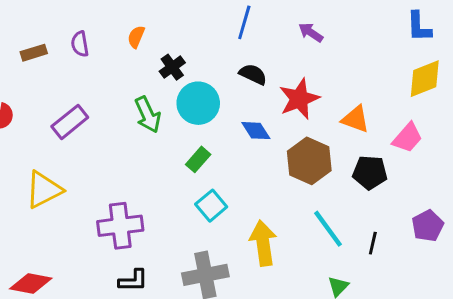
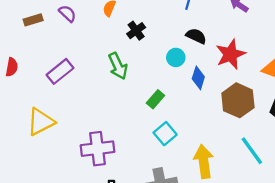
purple semicircle: (80, 44) -> (67, 13), turned 144
cyan circle: (198, 103) -> (176, 57), moved, size x0.6
blue diamond: (256, 131) -> (198, 78), turned 50

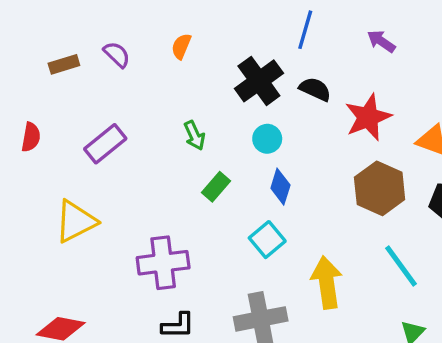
black cross: (136, 31) -> (259, 81), moved, size x1.6
cyan circle: (176, 57) -> (267, 139), moved
green arrow: (118, 66) -> (194, 135), size x0.7
blue diamond: (198, 78) -> (280, 187), moved
green rectangle: (155, 99) -> (216, 187), moved

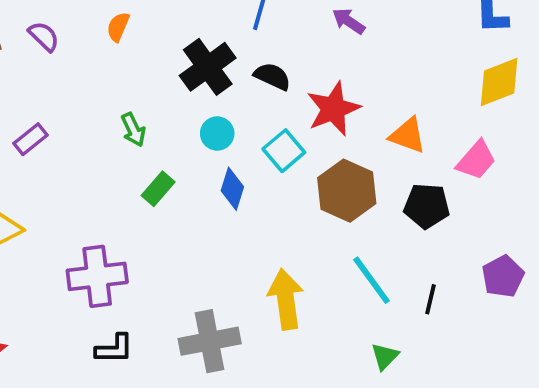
purple rectangle: (105, 144) -> (30, 139), size x0.7
cyan square: (267, 240) -> (284, 151), moved

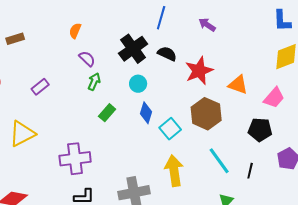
orange semicircle: (118, 27) -> (75, 31), moved
purple semicircle: (44, 36) -> (87, 59), moved
green arrow: (133, 130) -> (94, 82), turned -132
cyan square: (284, 151) -> (170, 129), moved
black pentagon: (427, 206) -> (260, 130), moved

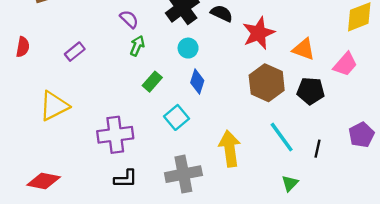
cyan square: (170, 129) -> (176, 117), moved
black pentagon: (260, 130) -> (311, 91), moved

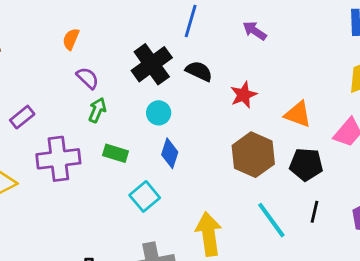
red star: (259, 33) -> (244, 95), size x0.7
green rectangle: (152, 82) -> (115, 153), turned 66
purple cross: (115, 135) -> (58, 159), moved
black line: (318, 149) -> (315, 212), moved

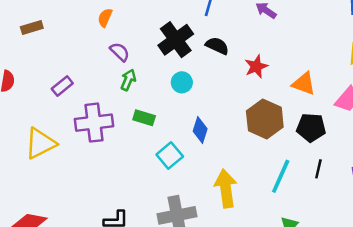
blue diamond: (170, 153) -> (200, 130), moved
cyan line: (271, 220) -> (281, 176), turned 60

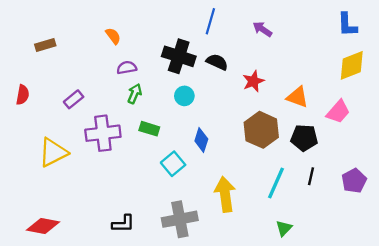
orange semicircle: (105, 18) -> (113, 36), turned 120
black cross: (176, 40) -> (179, 56), turned -36
purple semicircle: (120, 52) -> (127, 68), turned -54

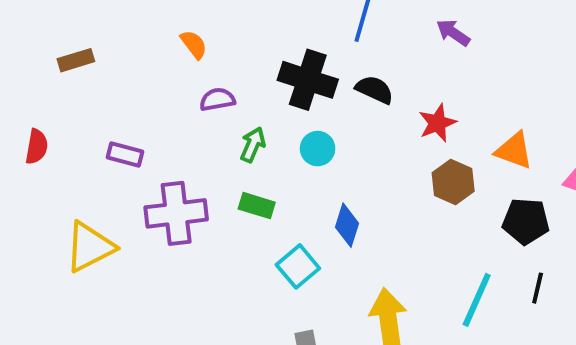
green arrow: (135, 94) -> (253, 145), moved
purple rectangle: (74, 99) -> (125, 154), turned 54
brown hexagon: (261, 130) -> (453, 182), moved, size x0.7

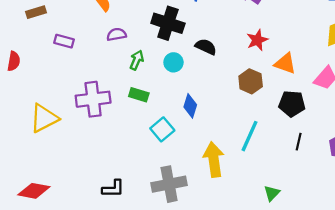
black semicircle: (375, 90) -> (206, 47), moved
red star: (437, 123) -> (257, 40), moved
purple rectangle: (125, 154) -> (64, 41), moved
cyan line: (477, 300) -> (249, 136), moved

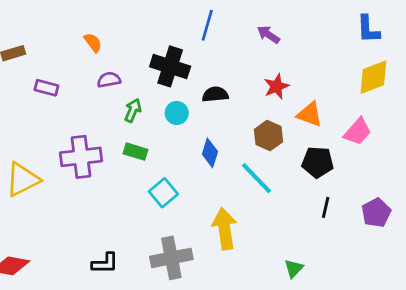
black semicircle: (206, 47) -> (215, 94), turned -30
blue diamond: (190, 106) -> (210, 153), moved
cyan line: (249, 136) -> (256, 178), moved, turned -68

